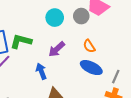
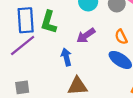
green L-shape: (21, 41) -> (49, 22), turned -95

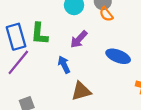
orange semicircle: (121, 37) -> (106, 14), moved

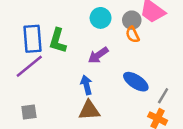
blue arrow: (64, 65) -> (86, 85), moved

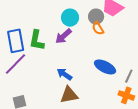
purple arrow: (98, 55) -> (63, 36), moved
blue arrow: (86, 85) -> (64, 74), turned -35

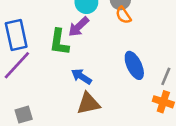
green L-shape: (37, 40) -> (59, 42), moved
blue ellipse: (105, 67) -> (134, 65), turned 40

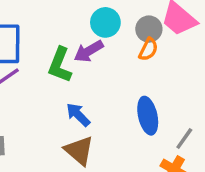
orange semicircle: (123, 15) -> (148, 49), turned -132
brown triangle: (88, 103) -> (79, 150), turned 40

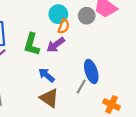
orange semicircle: (148, 49) -> (64, 26), moved
purple arrow: (89, 51) -> (56, 45), moved
gray line: (184, 138) -> (81, 87), moved

